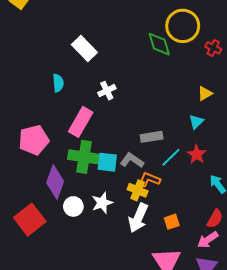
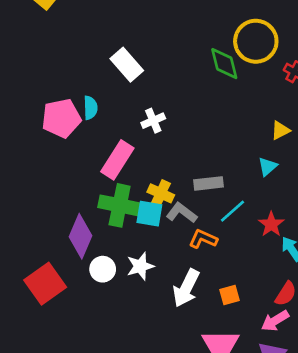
pink pentagon: (34, 140) -> (61, 118), moved
red star: (197, 154) -> (271, 224), moved
yellow cross: (138, 190) -> (161, 193), moved

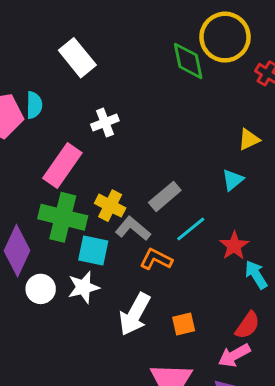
gray rectangle: (208, 183) -> (165, 196), turned -36
cyan square: (149, 214) -> (93, 250), moved

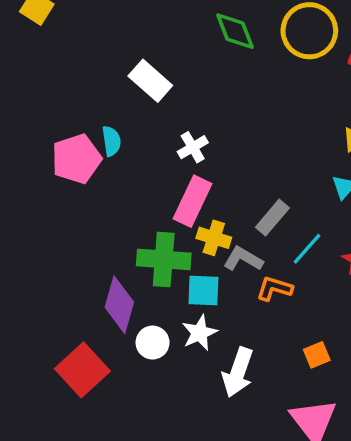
green diamond: (188, 61) -> (235, 31), moved
pink rectangle: (62, 165) -> (192, 201), moved
white arrow: (135, 314) -> (238, 372), moved

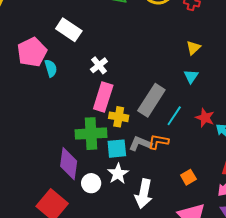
pink pentagon: (76, 159) -> (32, 52), moved
gray rectangle: (272, 218) -> (151, 100), size x1.5
gray L-shape: (243, 259) -> (140, 144), moved

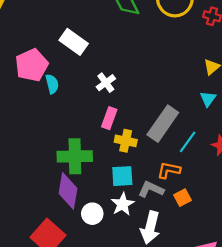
pink rectangle: (103, 97) -> (109, 118), size x0.7
green cross: (91, 134) -> (75, 156), moved
gray L-shape: (140, 144) -> (151, 189), moved
orange square: (188, 177) -> (182, 198), moved

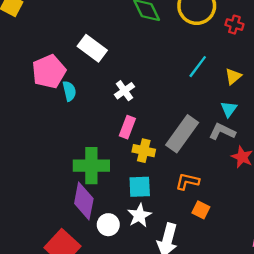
cyan line: (188, 142) -> (198, 67), moved
gray L-shape: (151, 189) -> (222, 132), moved
orange square: (182, 198) -> (201, 210), turned -36

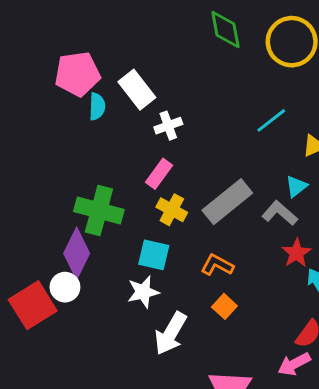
white rectangle: (92, 48) -> (137, 90), moved
white circle: (108, 225) -> (65, 287), moved

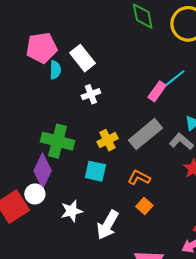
white cross: (168, 126) -> (91, 94), moved
pink rectangle: (159, 174) -> (157, 91), moved
yellow cross: (172, 210) -> (107, 140), turned 36
white star: (143, 292) -> (72, 211), moved

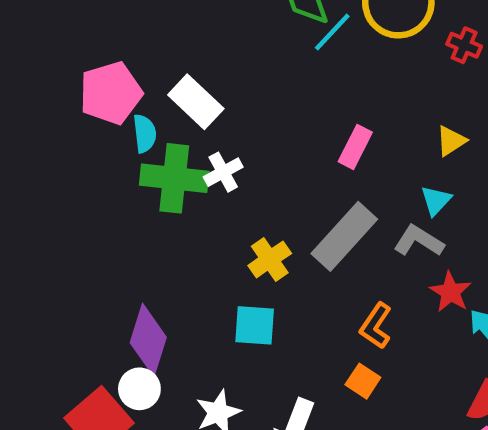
cyan line: (175, 78) -> (332, 32), moved
green cross: (58, 141) -> (174, 178), moved
orange L-shape: (139, 178) -> (376, 326), moved, turned -75

